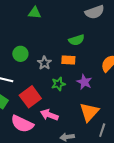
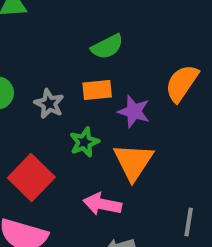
purple star: (84, 82) -> (134, 111), moved
orange triangle: (89, 112) -> (133, 162), moved
pink arrow: (49, 115) -> (102, 204), moved

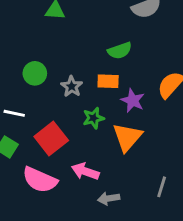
pink arrow: (102, 204) -> (85, 171), moved

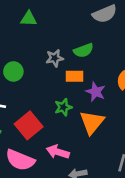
gray star: (72, 86) -> (55, 58), moved, turned 30

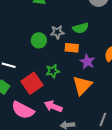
green circle: (13, 71) -> (39, 40), moved
green star: (63, 107) -> (53, 71), moved

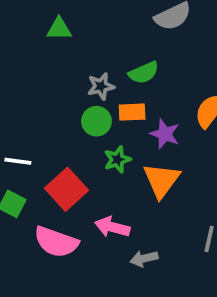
green circle: (39, 40) -> (96, 121), moved
green star: (53, 71) -> (117, 159), moved

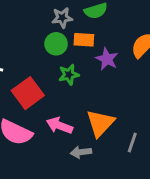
orange triangle: (161, 180) -> (100, 123), moved

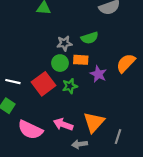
red square: (28, 93) -> (44, 84), moved

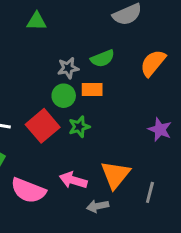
orange semicircle: (126, 63) -> (153, 63), moved
purple star: (98, 74) -> (160, 129), moved

